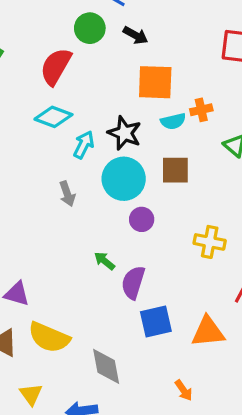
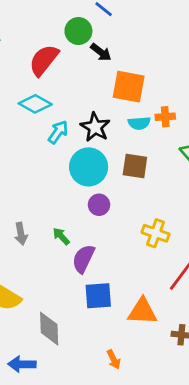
black arrow: (136, 35) -> (101, 52), moved
gray arrow: (67, 194) -> (21, 234), moved

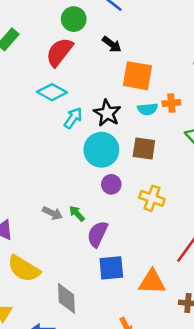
green circle: (78, 31) -> (74, 19), moved
yellow cross: (156, 233) -> (152, 198), moved
gray arrow: (21, 234) -> (52, 213), moved, turned -54

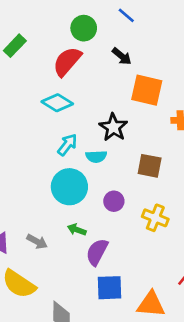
cyan semicircle: (148, 109) -> (96, 156), moved
cyan arrow: (73, 118) -> (67, 145), moved
cyan circle: (101, 150) -> (69, 187), moved
gray arrow: (52, 213) -> (37, 241), moved
green arrow: (77, 214) -> (77, 230), turned -30

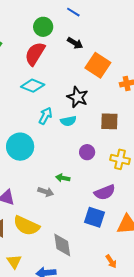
orange square: (147, 90) -> (98, 65), turned 30
cyan circle: (69, 187) -> (20, 147), moved
gray arrow: (37, 241) -> (46, 192), moved
purple semicircle: (97, 252) -> (105, 192), moved, turned -130
blue square: (110, 288) -> (94, 217), turned 30

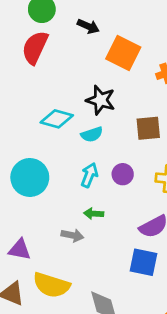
cyan diamond: (33, 86) -> (57, 119), moved
cyan arrow: (45, 116) -> (89, 175), moved

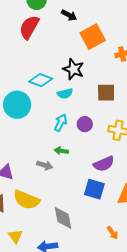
orange square: (123, 53) -> (93, 37), turned 30
cyan circle: (30, 177) -> (17, 105), moved

